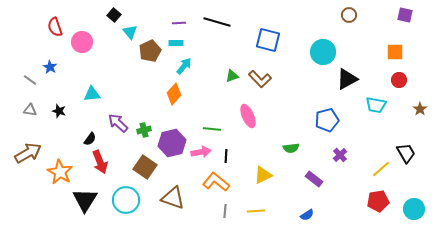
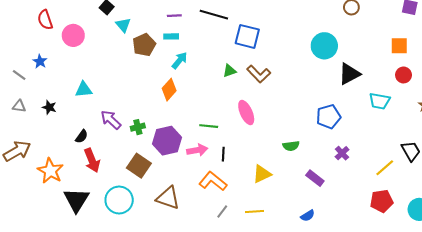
blue square: (268, 40) -> (247, 36), moved
gray line: (225, 211) -> (222, 211), turned 32

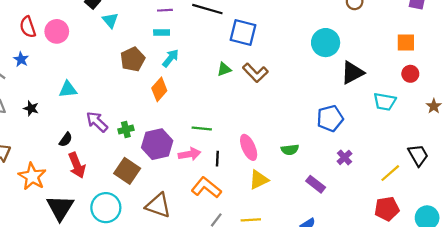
red semicircle: (45, 20) -> (28, 27), moved
brown pentagon: (144, 45) -> (133, 59), moved
pink ellipse: (246, 112) -> (249, 147), moved

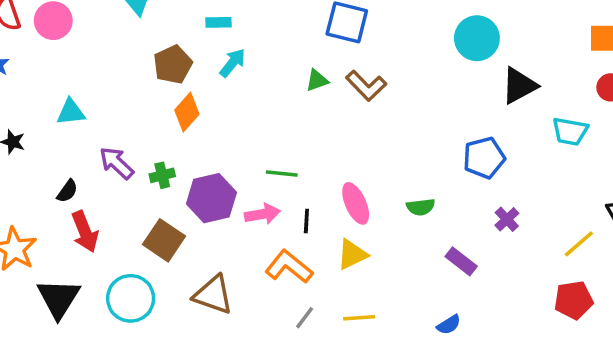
orange diamond: (159, 89) -> (187, 112), moved
yellow triangle: (259, 180) -> (352, 254), moved

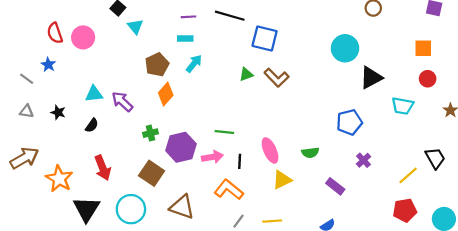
purple arrow: (117, 163) -> (122, 102), moved
black semicircle: (67, 191) -> (92, 125), moved
yellow triangle: (352, 254) -> (282, 180), moved

